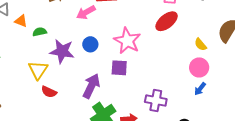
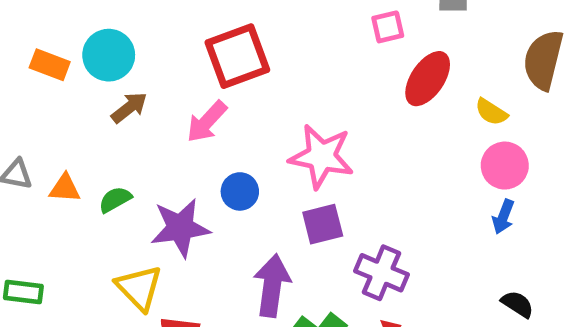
red ellipse: (167, 21) -> (428, 79), moved
blue arrow: (200, 89) -> (503, 217), moved
purple cross: (156, 101) -> (382, 273), moved, turned 30

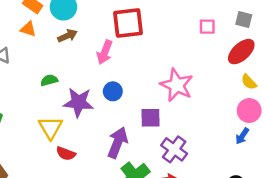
red ellipse: (428, 79) -> (241, 52), moved
pink arrow: (207, 122) -> (105, 52), turned -35
pink star: (321, 156) -> (177, 85), moved
orange triangle: (65, 188) -> (28, 29), moved

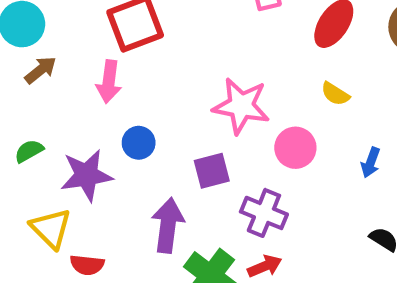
yellow semicircle: (249, 82) -> (335, 94), moved
pink circle: (249, 111) -> (295, 148), moved

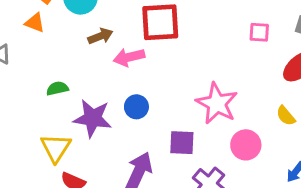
brown arrow: (41, 70) -> (100, 36), moved
pink arrow: (109, 82) -> (129, 57), turned 52

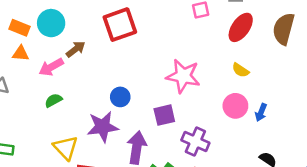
pink arrow: (129, 57) -> (51, 67), moved
purple star: (93, 118) -> (103, 127), moved
pink circle: (246, 145) -> (235, 106), moved

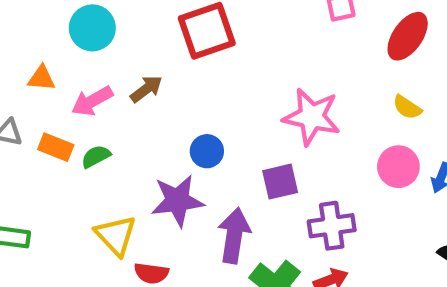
orange rectangle: (19, 28) -> (56, 147), moved
brown arrow: (76, 49) -> (146, 89), moved
purple cross: (195, 142) -> (332, 226), turned -32

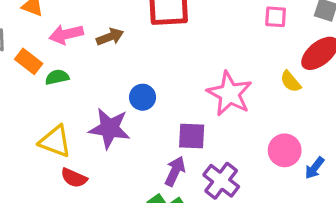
yellow semicircle: (407, 107) -> (291, 82), moved
purple cross: (332, 226) -> (221, 181), turned 30
yellow triangle: (116, 235) -> (55, 141), turned -42
purple arrow: (234, 235) -> (175, 171), moved, size x0.7

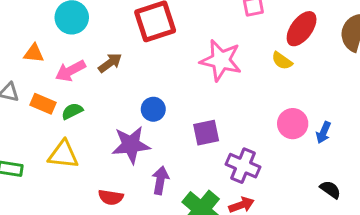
pink star: (230, 94) -> (221, 60), moved
yellow triangle: (55, 141) -> (63, 155), moved
purple arrow: (175, 171) -> (160, 180), moved

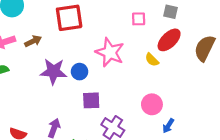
blue circle: (153, 109) -> (80, 72), moved
blue arrow: (323, 132) -> (168, 126), moved
purple star: (131, 145) -> (53, 71), moved

